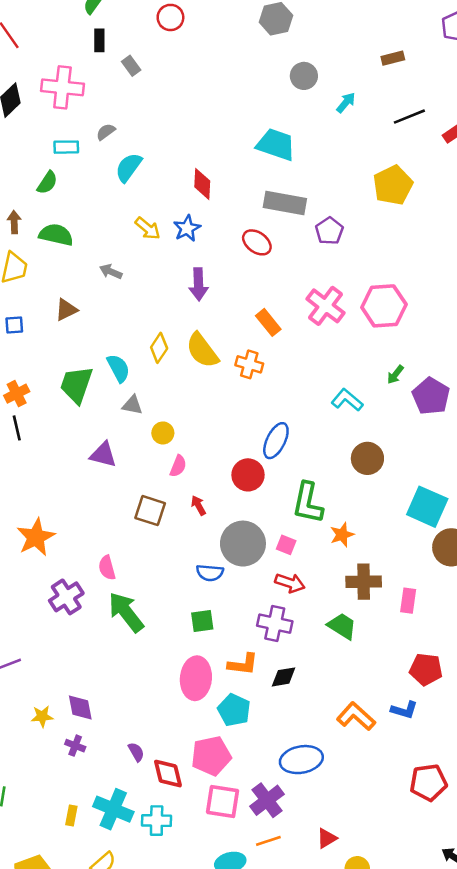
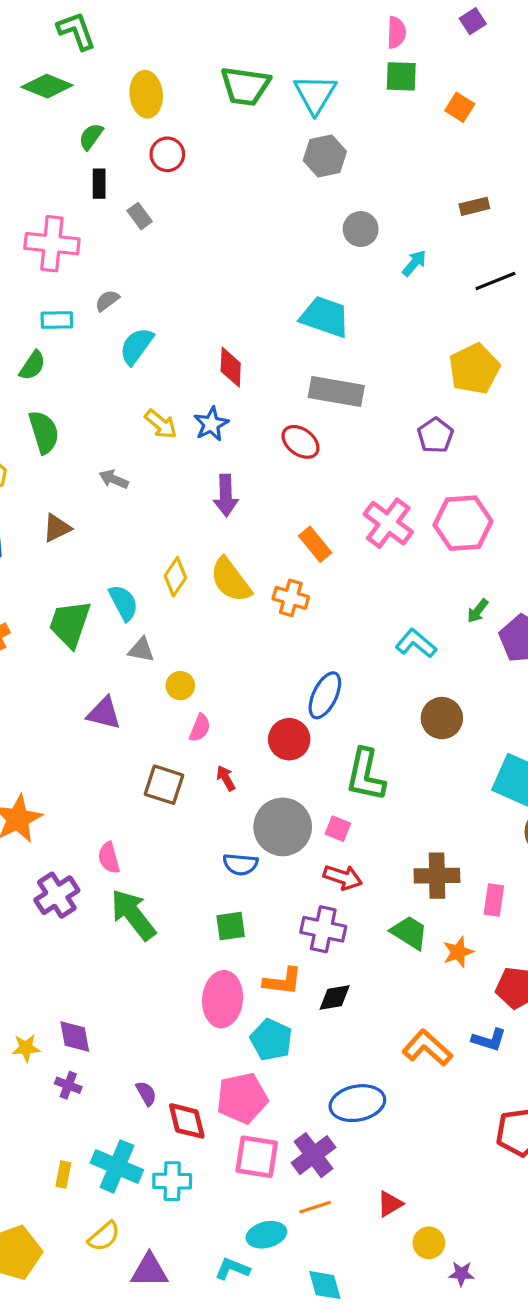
red circle: (170, 17) -> (167, 154), moved
purple pentagon: (329, 231) -> (435, 435), moved
green semicircle: (56, 235) -> (44, 432), turned 60
orange star: (342, 535) -> (458, 952), moved

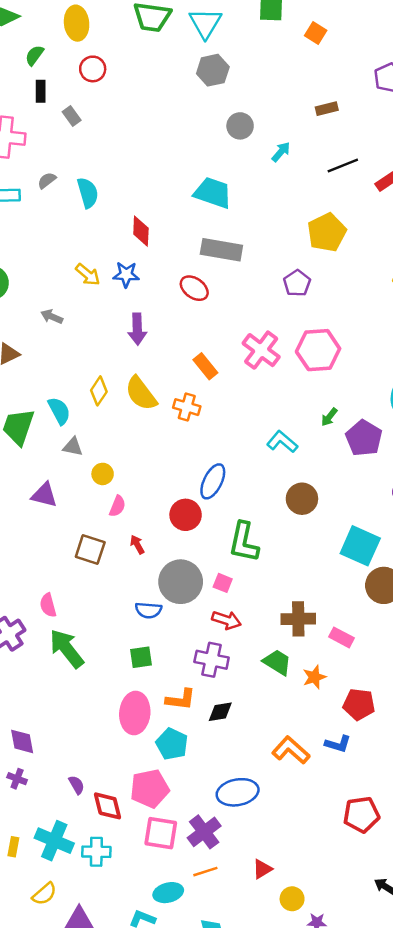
cyan semicircle: (136, 346) -> (88, 193), moved, turned 128
blue star: (211, 424) -> (126, 275), turned 30
pink rectangle: (494, 900) -> (342, 637), turned -70

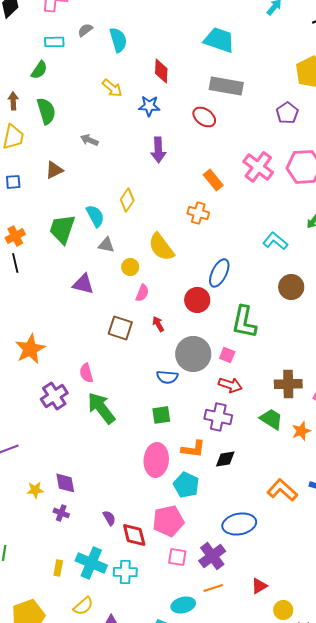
yellow arrow: (88, 275) -> (112, 88), moved
yellow semicircle: (141, 393) -> (161, 247), moved
pink square: (161, 833) -> (177, 557), size x0.7

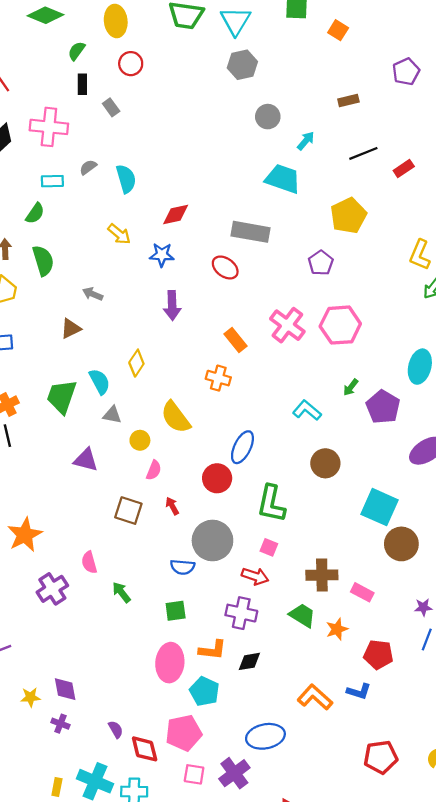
cyan trapezoid: (219, 40) -> (283, 179), moved
red diamond: (161, 71) -> (176, 214), turned 75
brown triangle: (54, 170) -> (71, 329), moved
pink square: (227, 355) -> (269, 547), moved
green arrow: (101, 408) -> (121, 592), moved, size x0.6

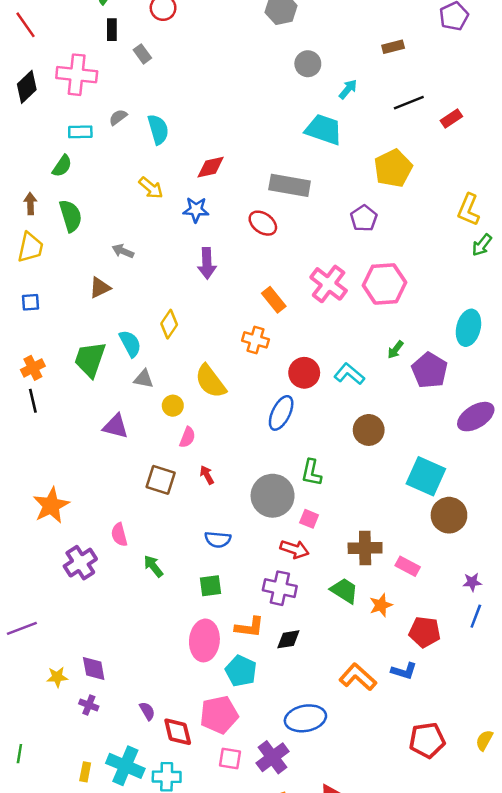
red circle: (217, 478) -> (304, 373), moved
green L-shape: (271, 504) -> (311, 473), size x0.7
gray circle: (212, 540) -> (273, 496), moved

